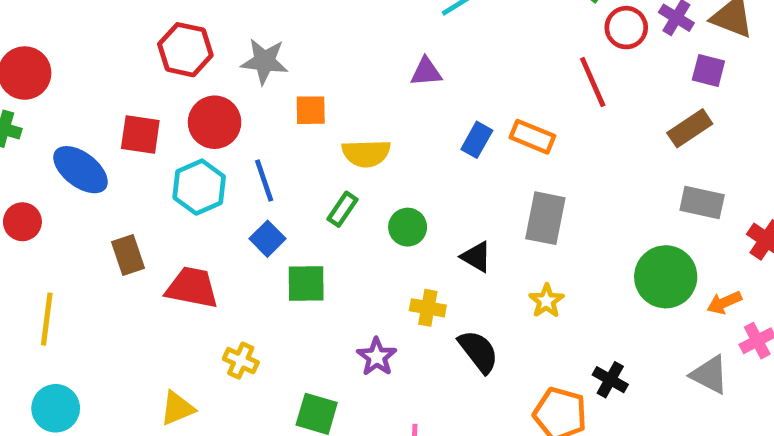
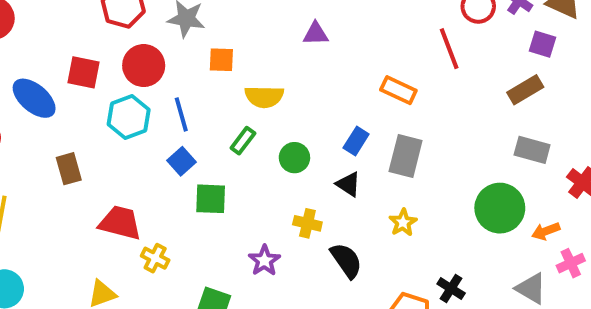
blue rectangle: (477, 140) -> (356, 141), moved
red trapezoid: (192, 288) -> (120, 223), moved

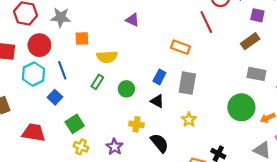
purple triangle: (316, 34) -> (132, 20), turned 32
blue square: (182, 161) -> (55, 97), moved
green square: (211, 199) -> (75, 124), moved, turned -30
yellow cross: (155, 258) -> (81, 147), moved

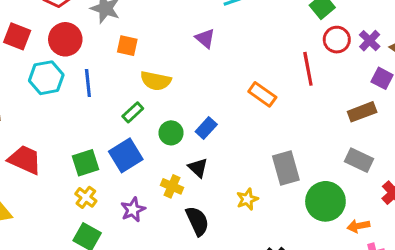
blue rectangle: (159, 77) -> (206, 128), moved
gray rectangle: (187, 83) -> (286, 168), moved, turned -40
blue square: (55, 97) -> (126, 155), moved, size x1.5
black triangle: (157, 101) -> (198, 168), moved

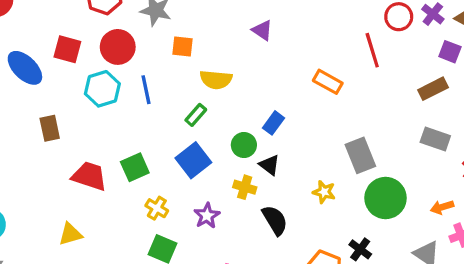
green circle: (171, 133) -> (244, 145), moved
green square: (86, 163) -> (135, 167), moved
yellow star: (247, 199) -> (324, 192), turned -30
green circle: (325, 201) -> (386, 198), moved

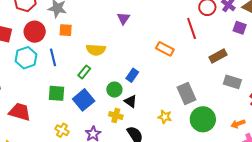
purple triangle: (262, 30) -> (123, 18), turned 32
orange square: (183, 47) -> (66, 30), moved
brown rectangle: (433, 89) -> (218, 56), moved
green square: (135, 167) -> (56, 93), moved, turned 30

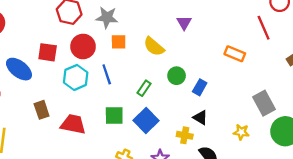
yellow semicircle: (96, 50) -> (154, 47), moved, turned 42
green circle: (114, 90) -> (177, 76), moved
red trapezoid: (20, 112) -> (73, 124), moved

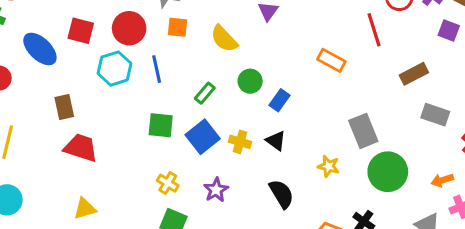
red trapezoid: (73, 124) -> (81, 148), moved
yellow cross: (185, 135) -> (240, 142), moved

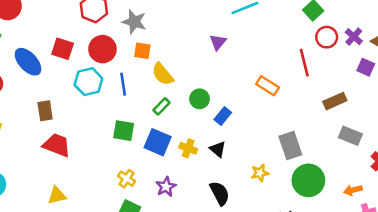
yellow semicircle: (224, 39) -> (163, 74), moved
blue square: (203, 137) -> (158, 142), turned -32
yellow star: (329, 166) -> (260, 173), turned -30

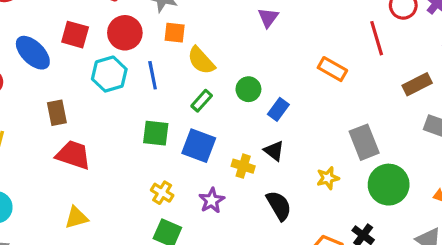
yellow cross: (188, 148) -> (243, 166), moved

